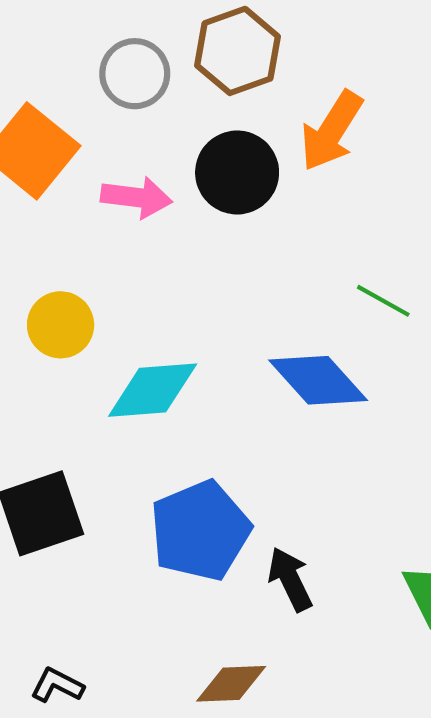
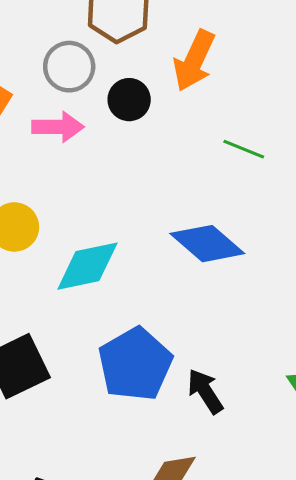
gray circle: (135, 74) -> (69, 67), moved
black circle: (237, 172) -> (129, 100), size x0.7
green line: (383, 301) -> (244, 149), moved

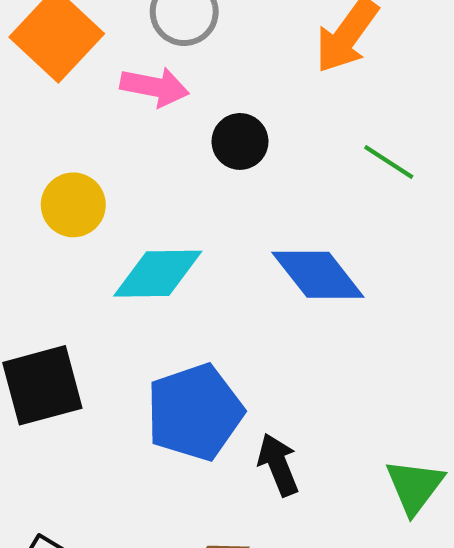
black circle: (129, 100) -> (240, 141), moved

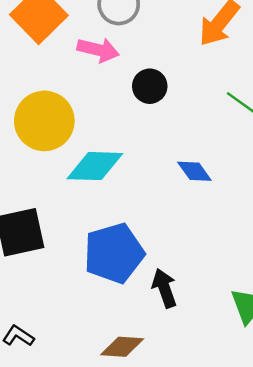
yellow circle: (73, 205) -> (44, 121), size x1.5
blue diamond: (318, 275) -> (194, 171), size x0.6

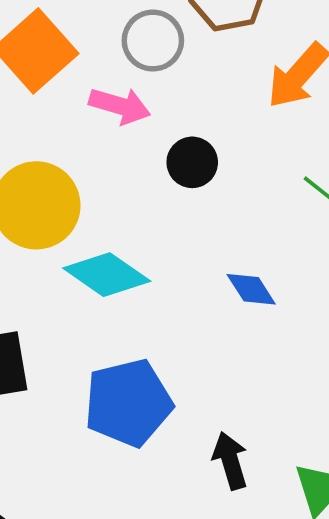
cyan diamond: (95, 166) -> (107, 275), turned 30
black arrow: (164, 288) -> (230, 461), moved

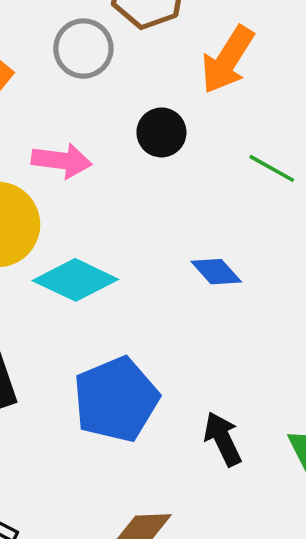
pink arrow: (120, 106) -> (62, 161), moved
black circle: (192, 162) -> (161, 132), moved

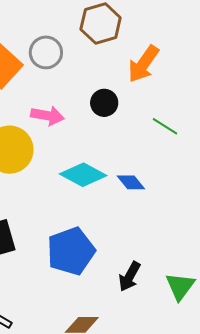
gray circle: (83, 49) -> (46, 52), moved
cyan diamond: (75, 280) -> (83, 175), moved
black arrow: (223, 439) -> (130, 276), turned -128

